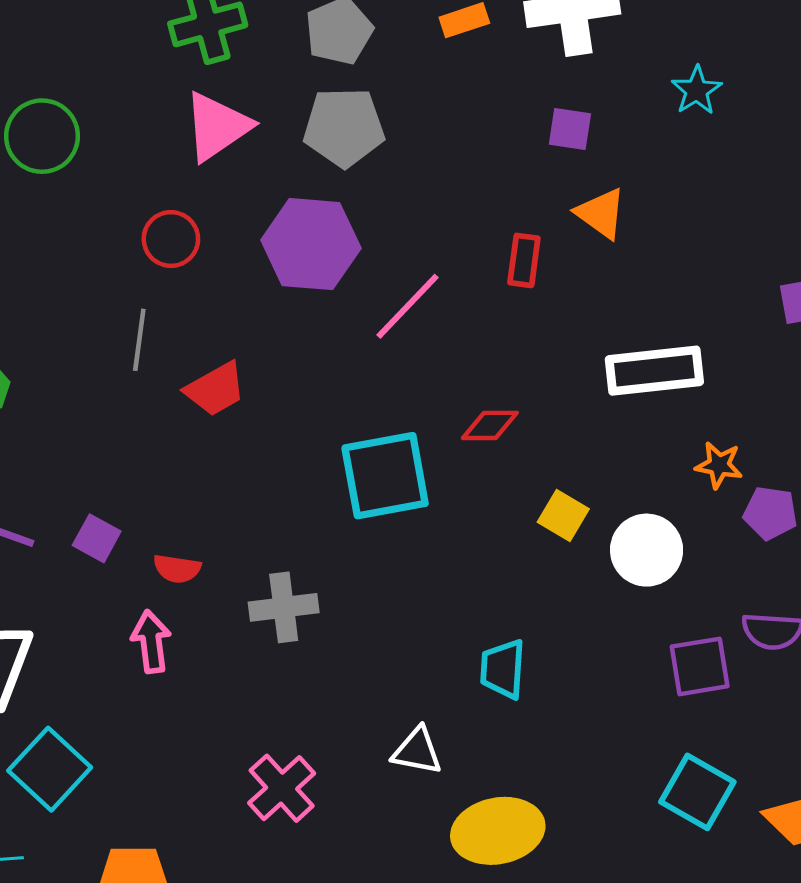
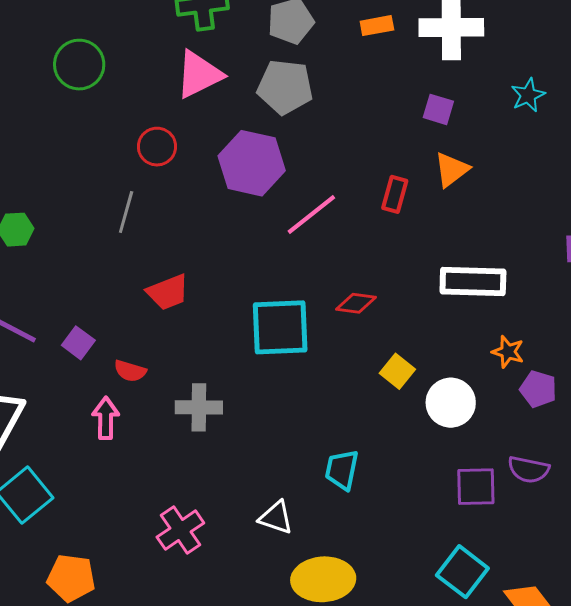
orange triangle: (601, 213) -> (452, 170), turned 39
red trapezoid: (215, 389) -> (168, 292), moved

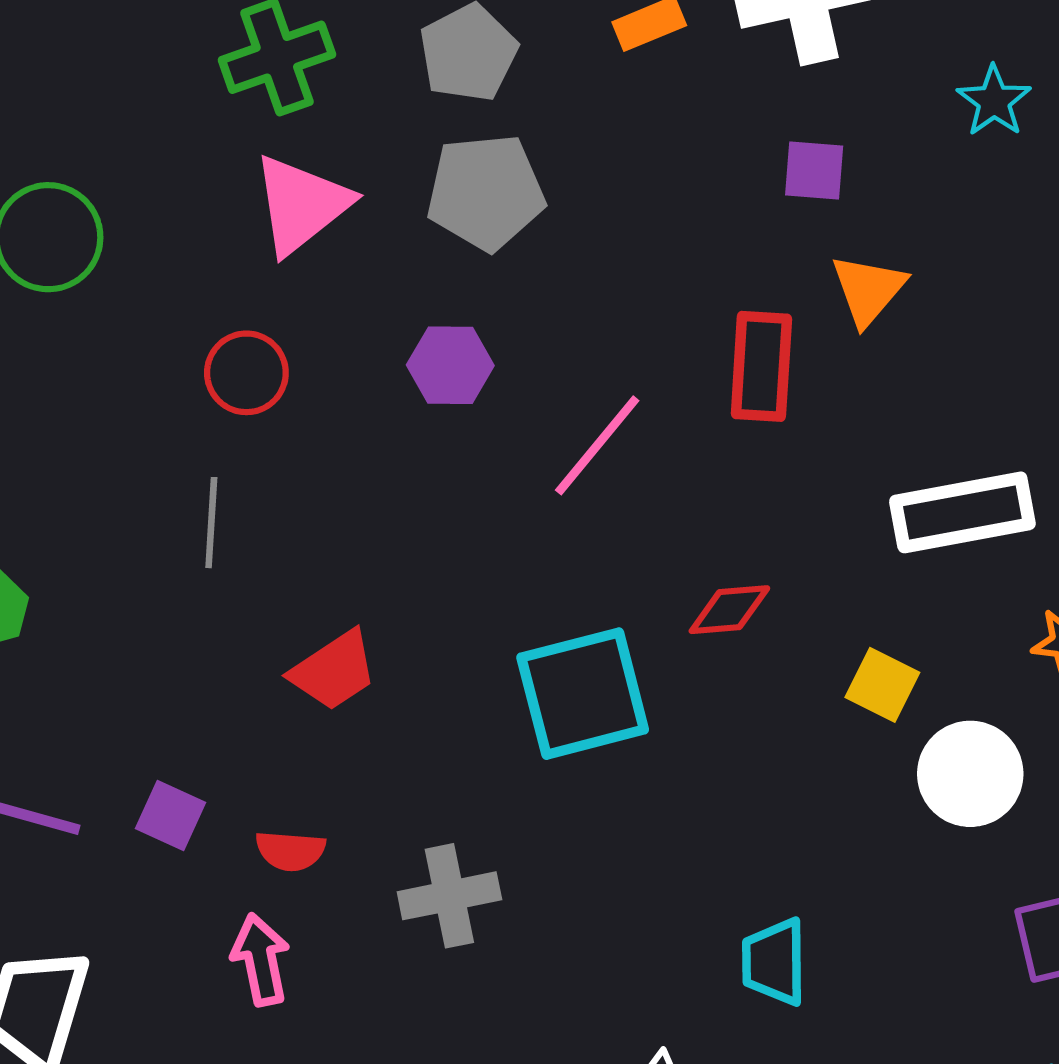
purple hexagon: (252, 163) -> (450, 365), size x0.6
red rectangle: (395, 194) -> (761, 366), size x1.4
yellow square: (397, 371) -> (882, 685), moved

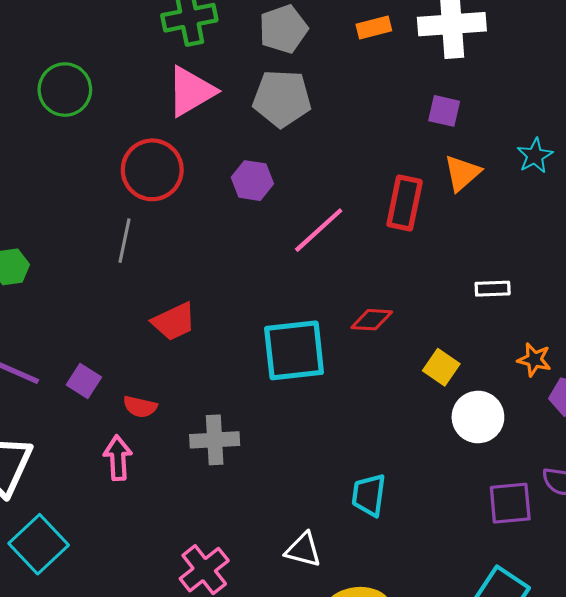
cyan star: (994, 101) -> (535, 156), moved
red circle: (246, 373) -> (152, 170), size x1.5
white rectangle: (962, 512) -> (493, 289), size x0.5

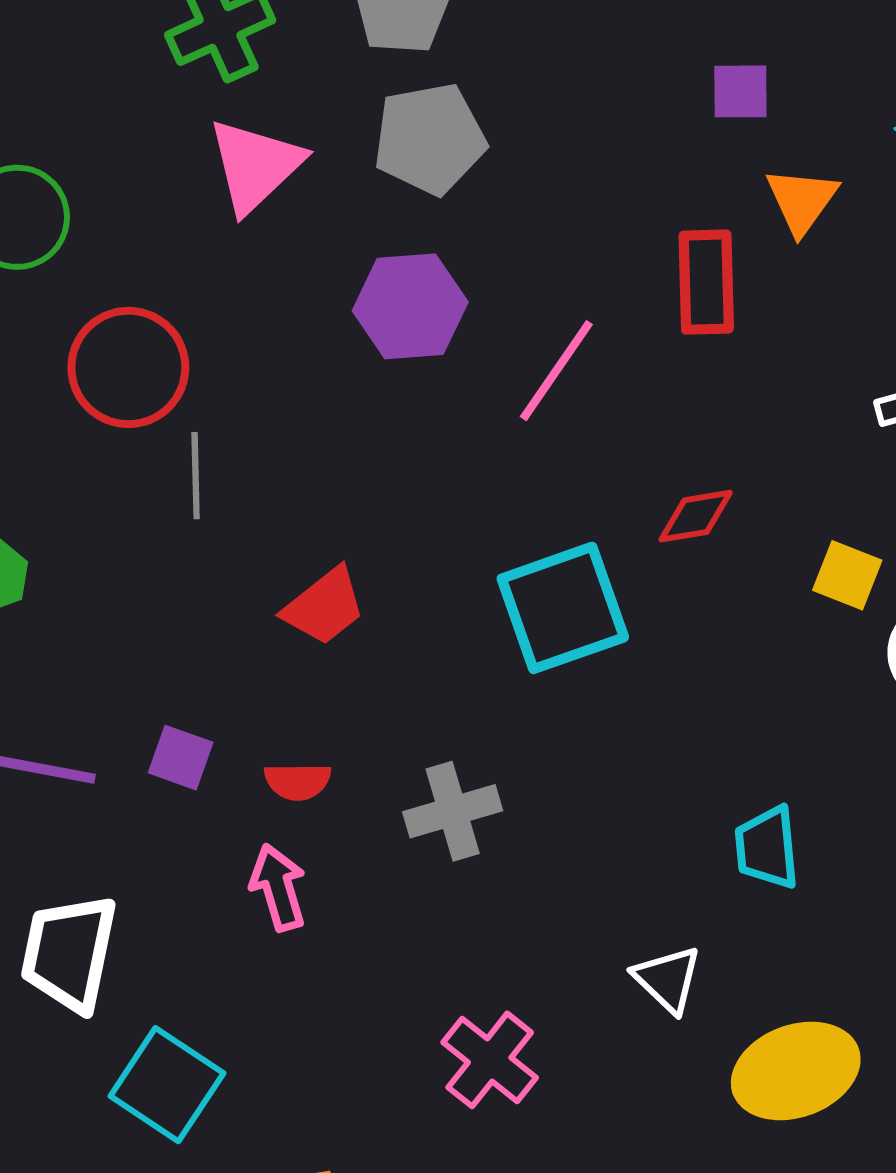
red circle: (152, 170) -> (128, 367), moved
purple hexagon: (252, 181) -> (410, 306), size x1.4
white triangle: (303, 550) -> (667, 979), turned 42

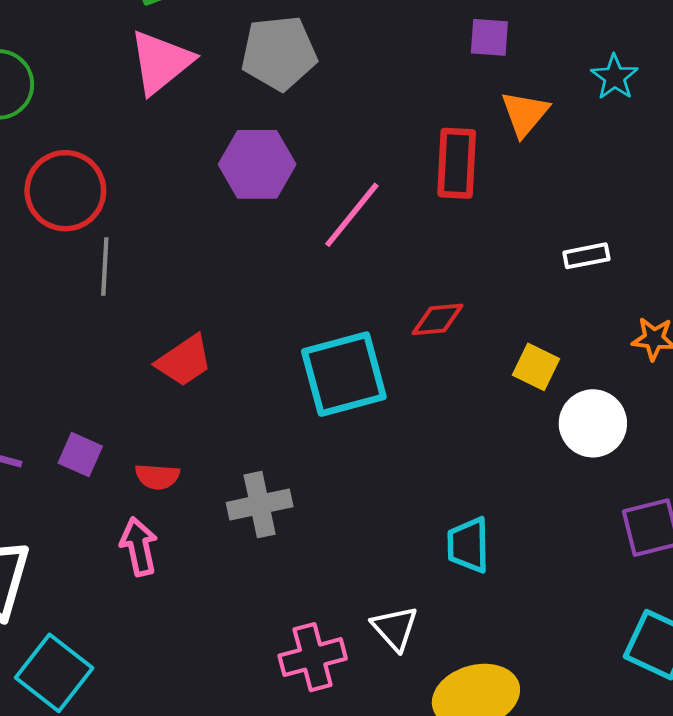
pink cross: (490, 1060) -> (313, 657), moved, turned 32

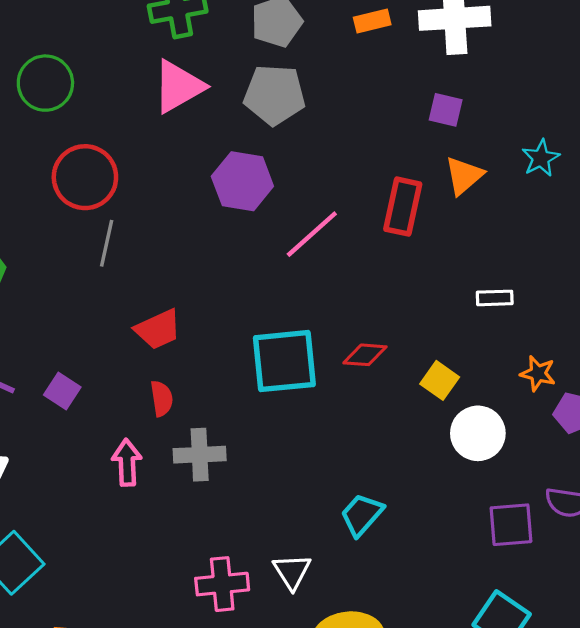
red diamond: (438, 319) -> (365, 355), moved
red semicircle: (157, 477) -> (162, 398), moved, turned -112
cyan trapezoid: (468, 545) -> (362, 515), turned 33
pink arrow: (139, 547) -> (127, 462), moved

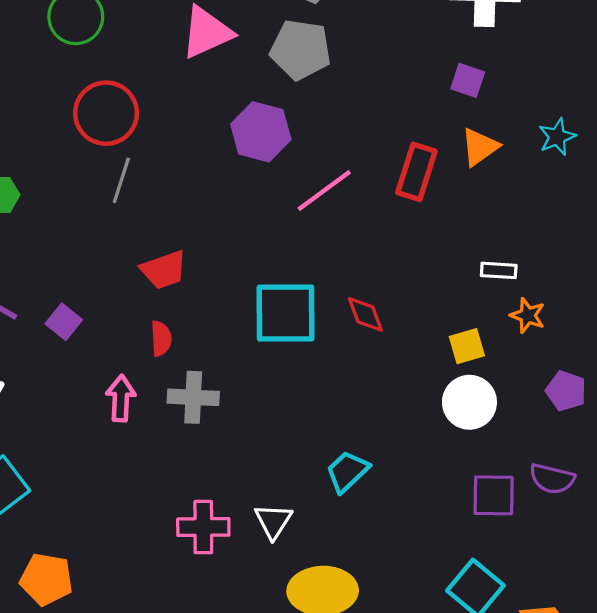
red diamond: (365, 355) -> (365, 314), turned 60
orange star: (538, 373) -> (528, 315), moved
yellow square: (440, 380) -> (467, 346), moved, turned 33

